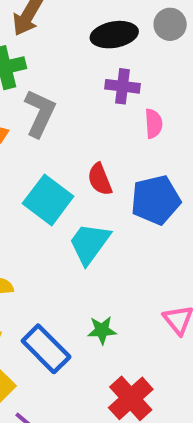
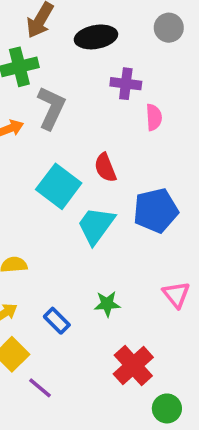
black ellipse: (114, 35) -> (96, 37), moved
blue pentagon: (156, 200) -> (156, 211), moved
blue rectangle: (46, 349) -> (57, 321), size x0.6

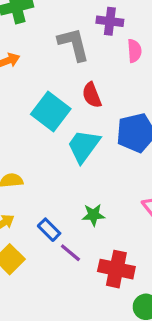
gray L-shape: (51, 108) -> (74, 44), moved, turned -39
red cross: (133, 366) -> (116, 269), turned -36
purple line: (40, 388) -> (70, 253), moved

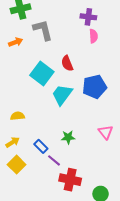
purple cross: (110, 21) -> (88, 17), moved
gray L-shape: (74, 44) -> (43, 30), moved
red cross: (116, 269) -> (70, 180), moved

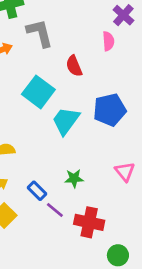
purple cross: (88, 17) -> (123, 15), moved, turned 35
red semicircle: (67, 63) -> (74, 66), moved
red cross: (70, 180) -> (89, 222), moved

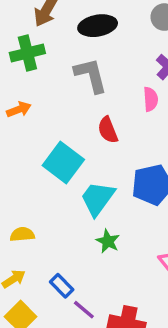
gray L-shape: (40, 33) -> (91, 75), moved
green star: (74, 178) -> (108, 241), moved, turned 30

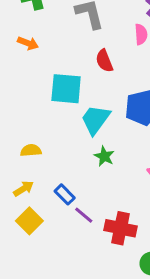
orange arrow: (19, 109) -> (28, 43), turned 42
cyan square: (63, 163) -> (66, 89), turned -32

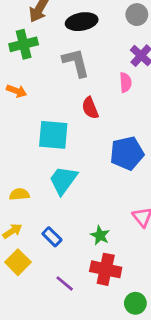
cyan trapezoid: (95, 120) -> (63, 180), moved
green star: (104, 156) -> (100, 235), moved
purple line: (84, 215) -> (65, 283), moved

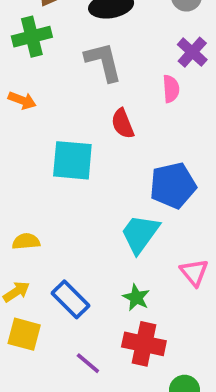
cyan trapezoid: (63, 180) -> (140, 234), moved
blue rectangle: (52, 237) -> (70, 299), size x1.4
yellow square: (18, 262) -> (24, 334), turned -30

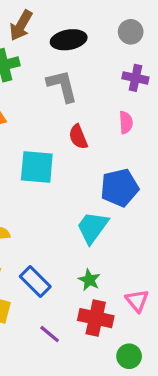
purple cross: (192, 52) -> (135, 78), turned -30
pink semicircle: (171, 89) -> (126, 122), moved
pink triangle: (194, 272) -> (137, 301), moved

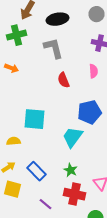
cyan square: (37, 167) -> (34, 119), moved

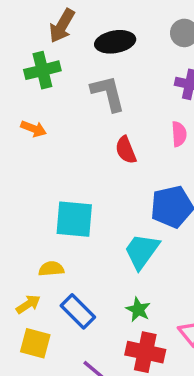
yellow semicircle: (14, 141) -> (51, 269), moved

